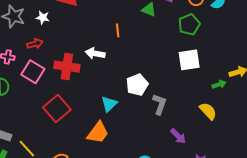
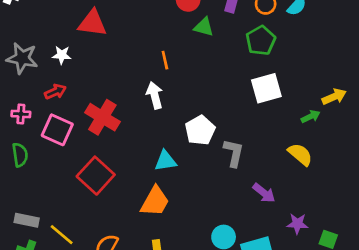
white arrow: (95, 53) -> (155, 95), moved, turned 72
red cross: (67, 67) -> (102, 117), turned 30
cyan triangle: (109, 104) -> (165, 161), turned 42

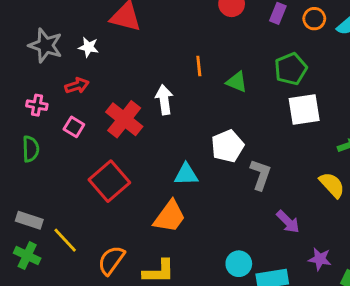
green triangle: (204, 27) -> (237, 82), moved
green pentagon: (261, 41) -> (291, 69), moved
white arrow: (155, 95) -> (164, 100), moved
pink square: (57, 130) -> (74, 127), size x0.6

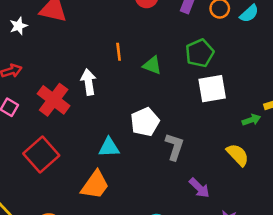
white star: (88, 47) -> (18, 26), moved, turned -30

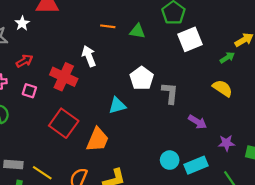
orange line: (119, 52) -> (108, 26), turned -64
orange trapezoid: (95, 185) -> (98, 140), moved

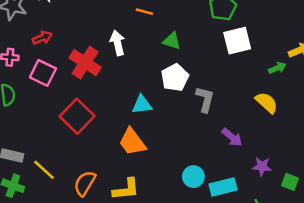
green triangle: (137, 31) -> (172, 41), moved
pink square: (29, 91) -> (43, 73), size x1.5
orange trapezoid: (98, 140) -> (132, 142), moved, turned 112

